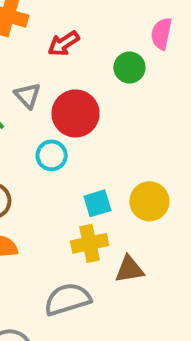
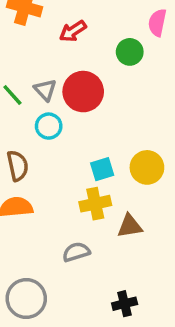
gray triangle: (28, 95) -> (45, 90), moved
cyan circle: (52, 155) -> (49, 126), moved
gray semicircle: (68, 299) -> (76, 252), size x0.7

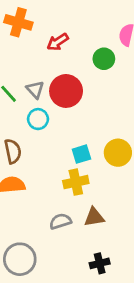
brown triangle: (130, 226) -> (94, 217), moved

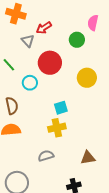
gray triangle: (35, 90) -> (28, 41), moved
yellow circle: (118, 153) -> (87, 78), moved
brown triangle: (94, 217) -> (88, 158), moved

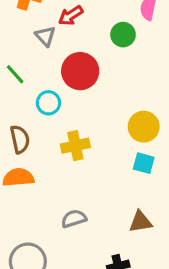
yellow circle: (87, 78) -> (144, 127), moved
cyan square: (61, 108) -> (144, 163), moved, turned 32
yellow cross: (57, 128) -> (75, 146), moved

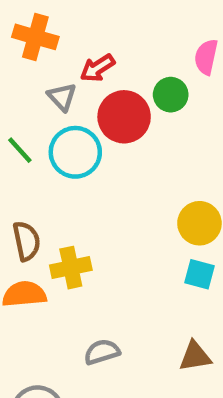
red circle: (80, 71) -> (124, 117), moved
cyan circle: (48, 103) -> (75, 152), moved, size x1.5
yellow cross: (75, 146) -> (71, 268), moved

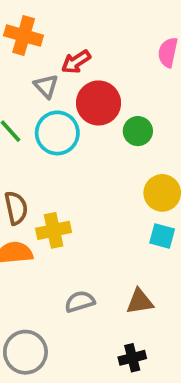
green circle: (171, 95) -> (138, 131), moved
brown triangle: (195, 356) -> (140, 302), moved

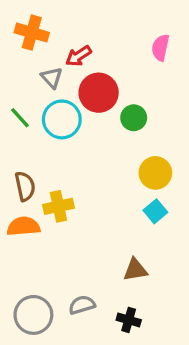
cyan square: (162, 236) -> (155, 211), turned 35
gray semicircle: (80, 302) -> (82, 305), moved
black cross: (132, 358) -> (129, 320), turned 30

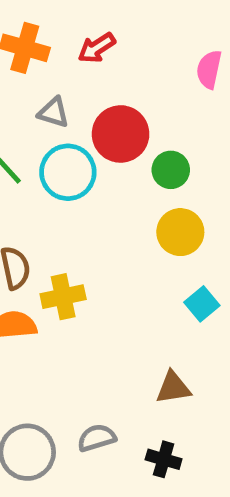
red arrow: (79, 56) -> (97, 48), moved
gray triangle: (52, 78) -> (54, 112), turned -30
yellow circle: (155, 173) -> (180, 232), moved

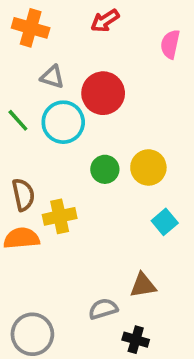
red arrow: (97, 48) -> (105, 21), moved
green circle: (171, 170) -> (105, 169), moved
gray semicircle: (97, 438) -> (103, 309), moved

